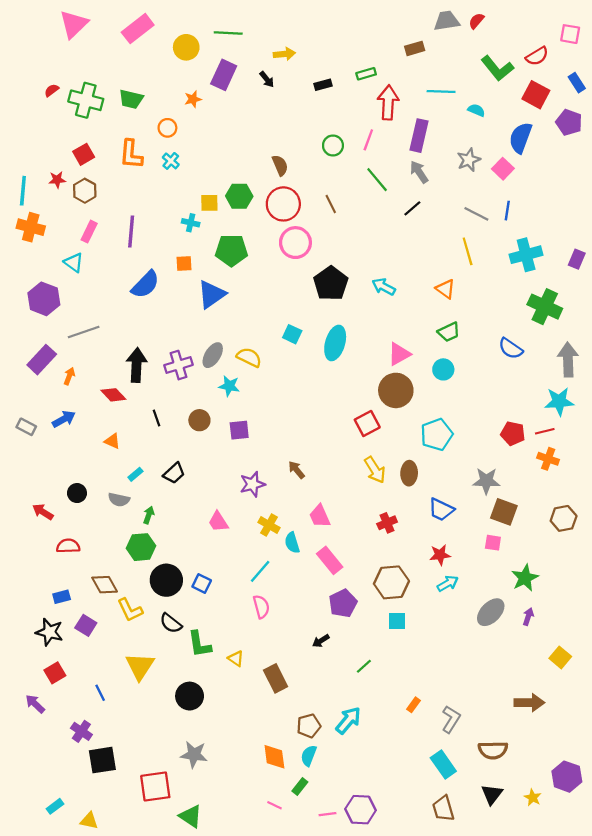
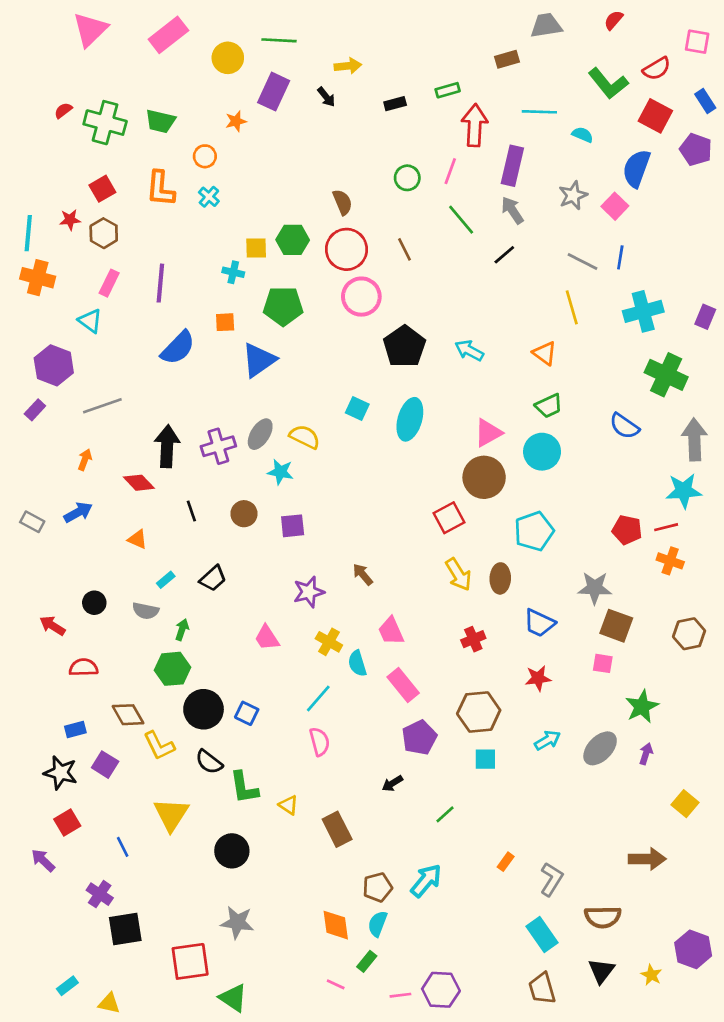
red semicircle: (476, 21) -> (614, 20), moved
purple rectangle: (42, 360) -> (35, 410), moved, size x0.6
cyan circle: (443, 369) -> (542, 452), size x1.4
cyan arrow: (448, 583) -> (547, 740), moved

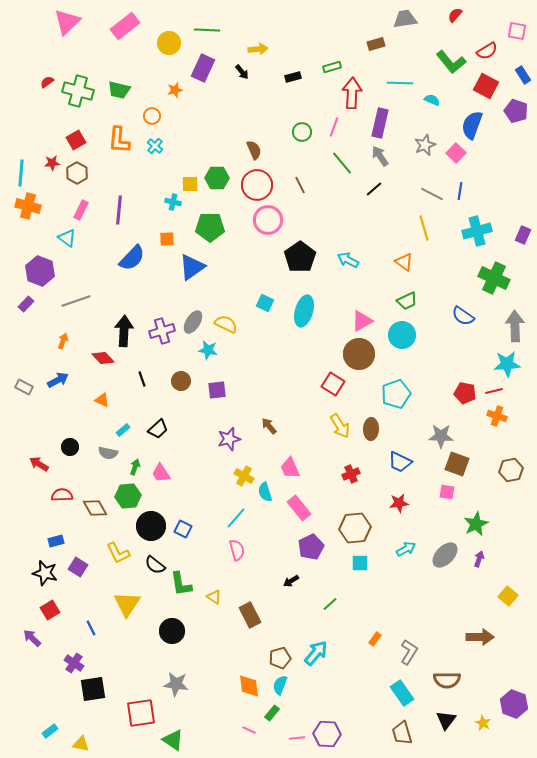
red square: (449, 518) -> (333, 384), turned -30
pink trapezoid: (267, 638) -> (161, 473), moved
brown diamond: (128, 715) -> (95, 508), moved

